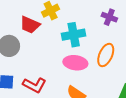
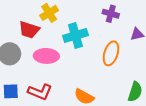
pink ellipse: (75, 63) -> (46, 56), moved

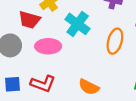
cyan cross: (75, 35) -> (78, 24), turned -35

